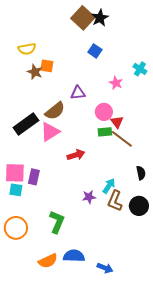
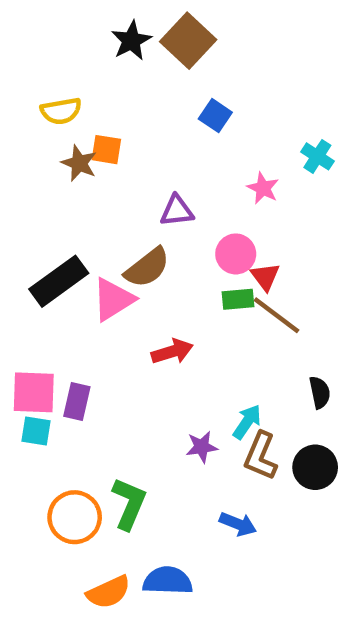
black star: (100, 18) -> (131, 41), moved
brown semicircle: (55, 111) -> (147, 268), moved
orange circle: (16, 228) -> (75, 517), moved
blue arrow: (105, 268) -> (238, 524), moved

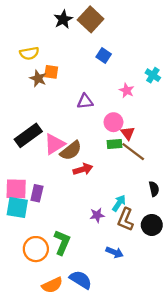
brown semicircle: (147, 268) -> (71, 151), moved
cyan square: (36, 431) -> (17, 207), size x1.5
blue semicircle: (168, 581) -> (81, 280), turned 30

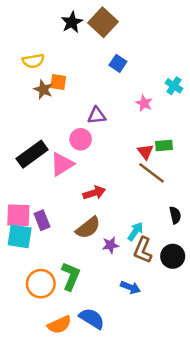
pink circle: (113, 122) -> (81, 139), moved
green rectangle: (115, 144) -> (164, 146), moved
brown semicircle: (71, 151) -> (88, 228), moved
purple rectangle: (37, 193) -> (42, 220), turned -35

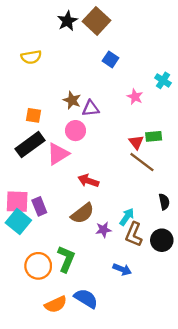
orange square: (58, 82) -> (34, 115), moved
brown star: (43, 89) -> (72, 100), moved
red arrow: (94, 193) -> (88, 181), turned -144
cyan square: (20, 236) -> (18, 222), turned 30

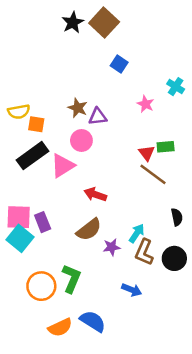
yellow semicircle: (31, 57) -> (19, 112), moved

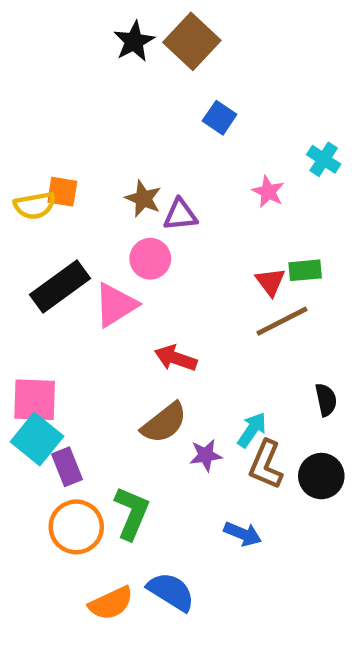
orange square: (36, 124) -> (62, 192), moved
brown line: (153, 174) -> (282, 321), turned -64
purple rectangle: (43, 222) -> (67, 467), moved

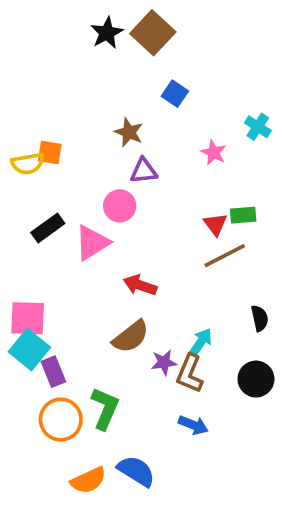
brown star: (143, 199) -> (129, 132), moved
black rectangle: (60, 286) -> (48, 228), size x0.7
brown L-shape: (266, 464) -> (190, 374), moved

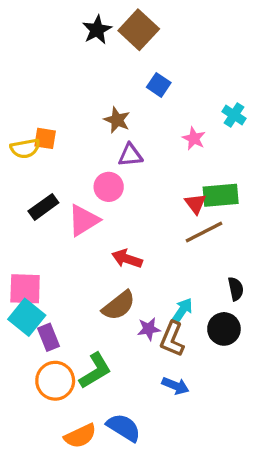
green rectangle: (243, 215) -> (221, 195), size x1.5
black circle: (256, 379) -> (224, 329), moved
green L-shape: (105, 408) -> (95, 371), turned 36

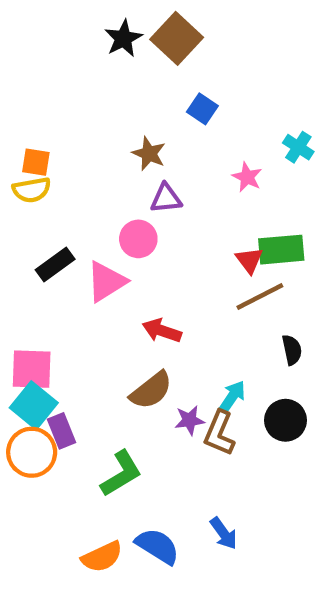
orange square: (45, 138) -> (36, 162), moved
black semicircle: (236, 289) -> (292, 350), moved
orange circle: (55, 381) -> (32, 452), moved
blue arrow: (176, 386) -> (224, 533), moved, turned 32

